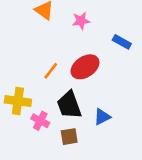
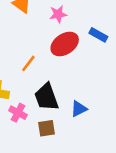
red ellipse: (85, 67) -> (65, 44), moved

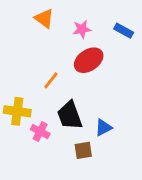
blue rectangle: (98, 35) -> (124, 31), moved
brown square: (46, 128) -> (83, 150), moved

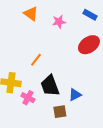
blue rectangle: (124, 31) -> (90, 15), moved
red ellipse: (89, 60) -> (89, 45), moved

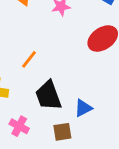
pink cross: (28, 98) -> (19, 126), moved

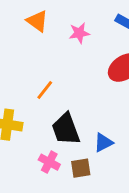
pink cross: (19, 126) -> (49, 162), moved

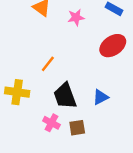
blue triangle: (103, 143) -> (100, 97), moved

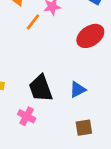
orange line: (48, 64) -> (33, 22), moved
brown square: (77, 128) -> (84, 128), moved

